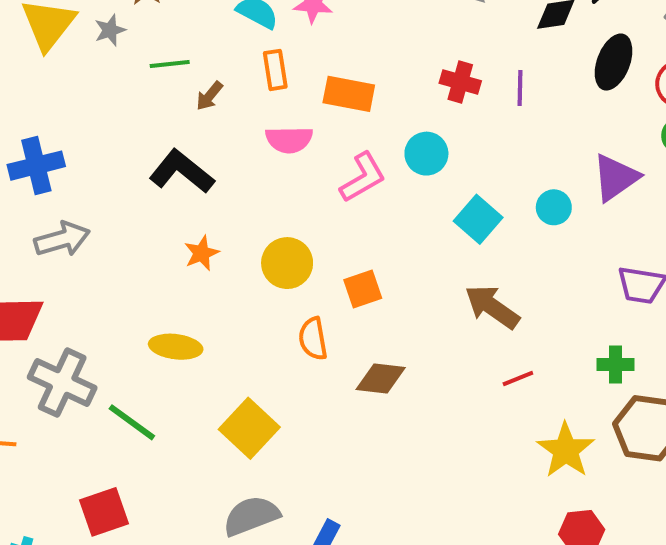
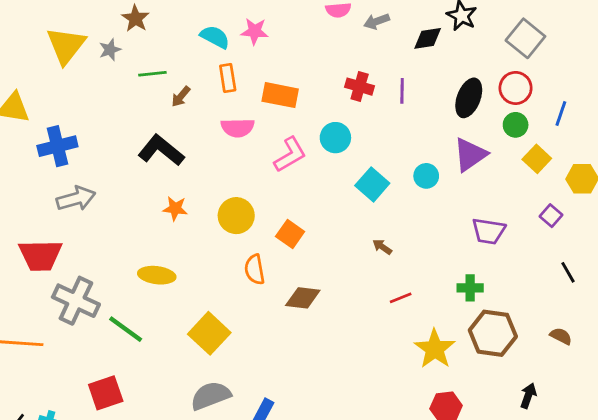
black ellipse: (614, 62) -> (469, 98), moved
orange star: (202, 253) -> (175, 209), turned 30
orange square: (363, 289) -> (290, 234), turned -36
brown arrow: (492, 307) -> (382, 247), size x0.5

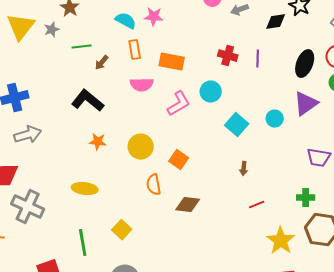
brown arrow: (382, 247) -> (244, 169), turned -120
green line: (126, 329) -> (83, 243), moved, turned 44
yellow square: (209, 333) -> (122, 230), size x0.7

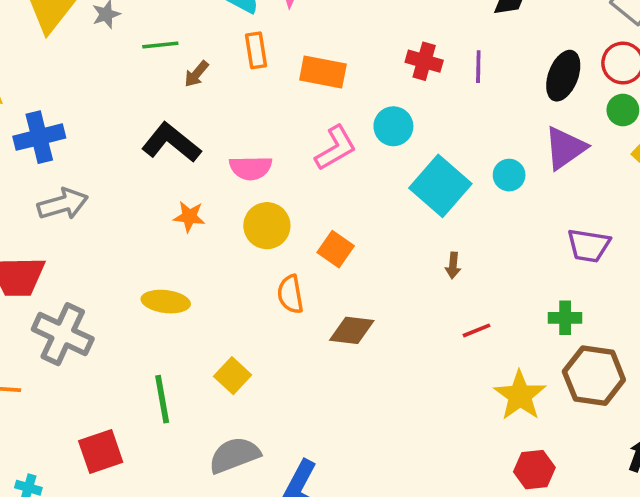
pink semicircle: (142, 85) -> (251, 168), moved
cyan square: (237, 125) -> (440, 186), size x1.4

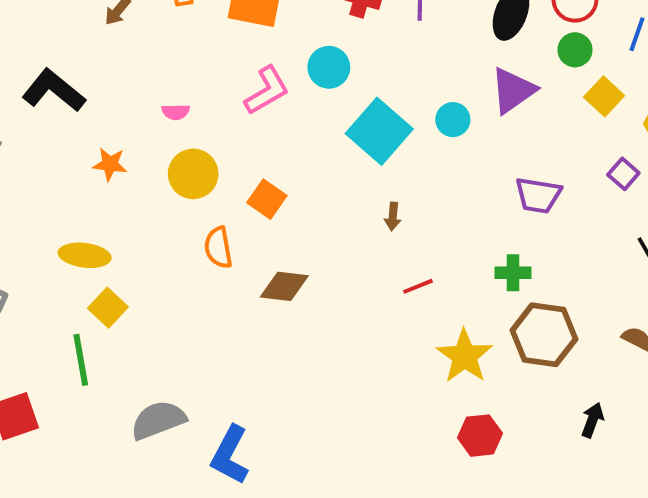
black L-shape: (171, 143) -> (54, 91), moved
pink semicircle: (251, 168) -> (176, 112), size x0.6
yellow square: (233, 376) -> (108, 308), moved

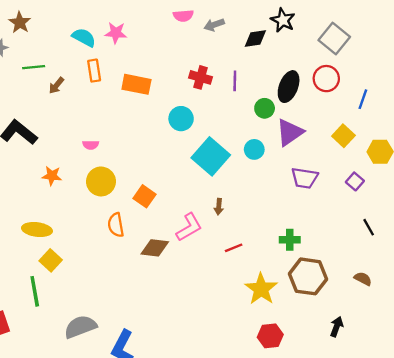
green circle: (575, 50) -> (265, 108), moved
pink L-shape: (267, 91) -> (189, 227), moved
purple trapezoid: (538, 195) -> (305, 178), moved

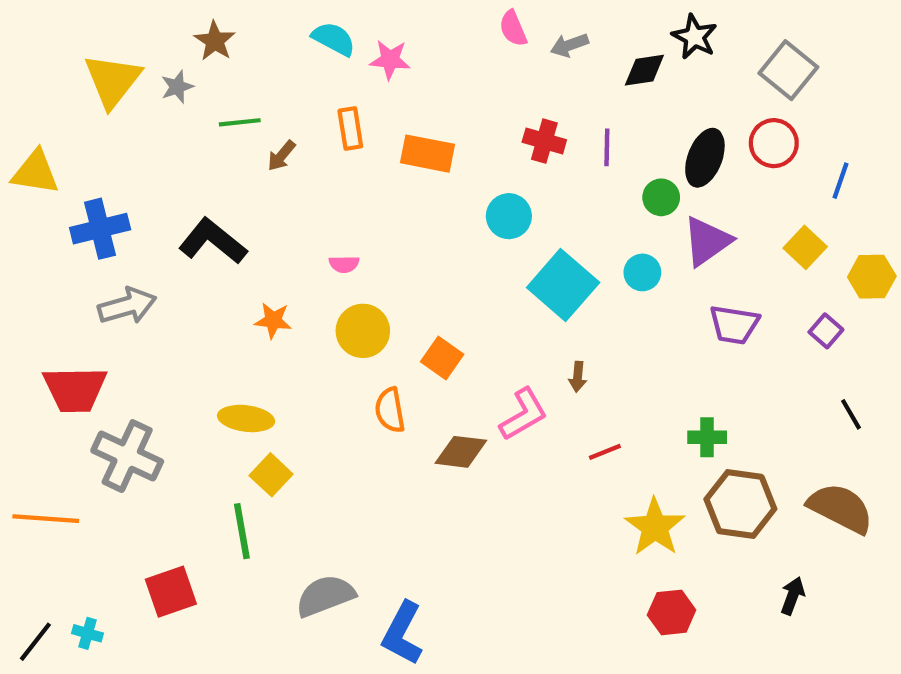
pink semicircle: (183, 16) -> (513, 28), turned 72
cyan semicircle: (84, 37) -> (334, 39), moved
brown semicircle: (363, 279) -> (841, 508), size x2.0

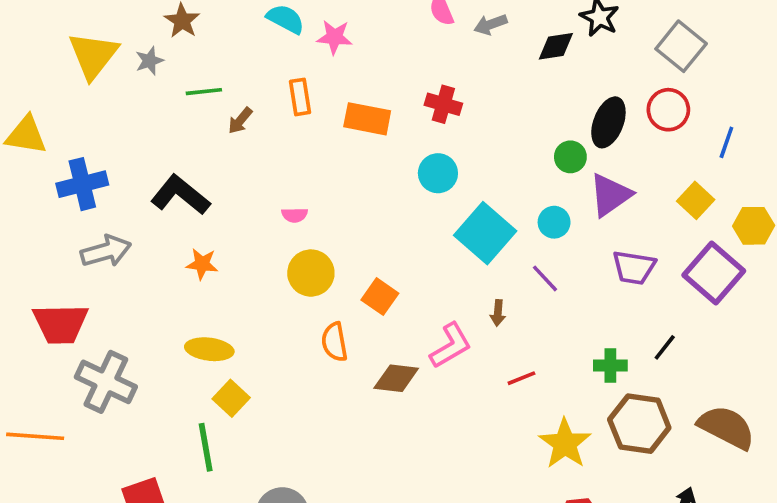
red cross: (544, 141) -> (443, 104), moved
purple line: (607, 147) -> (545, 278), moved, turned -44
orange star: (273, 320) -> (202, 264), moved
purple square: (826, 331) -> (714, 273), size x2.0
black line: (851, 414) -> (665, 347), moved, turned 68

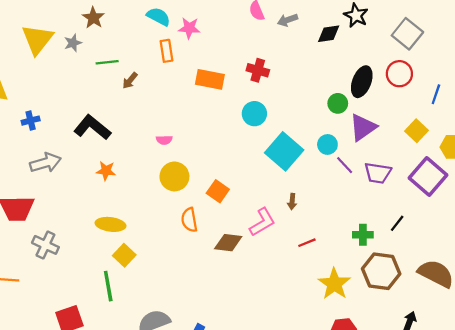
orange rectangle: (300, 97) -> (166, 51), moved
blue cross: (82, 184) -> (31, 121), size x0.6
purple line: (545, 278) -> (345, 165), moved
gray cross: (106, 382) -> (45, 245), size x0.7

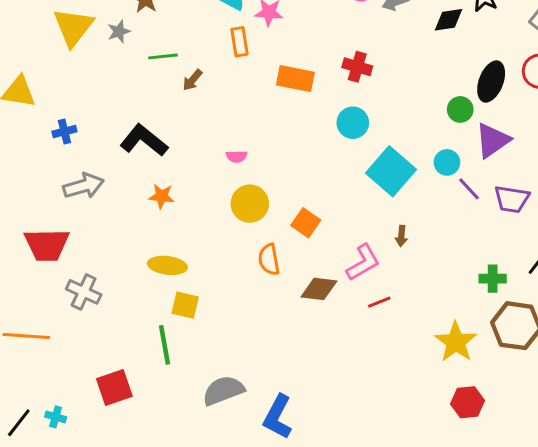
red line: (307, 243) -> (379, 302), moved
yellow square: (124, 255) -> (185, 305), turned -30

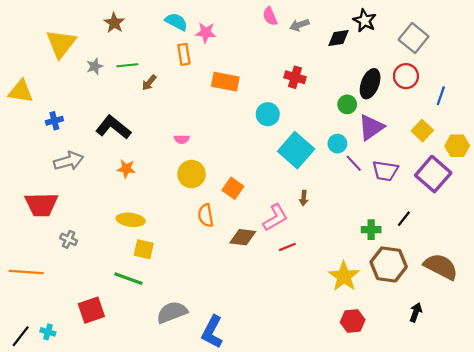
gray star: (119, 31) -> (95, 66), moved
red cross: (357, 67) -> (295, 77), moved
gray cross: (84, 292) -> (69, 239), size x0.7
green line: (164, 345) -> (128, 279), turned -60

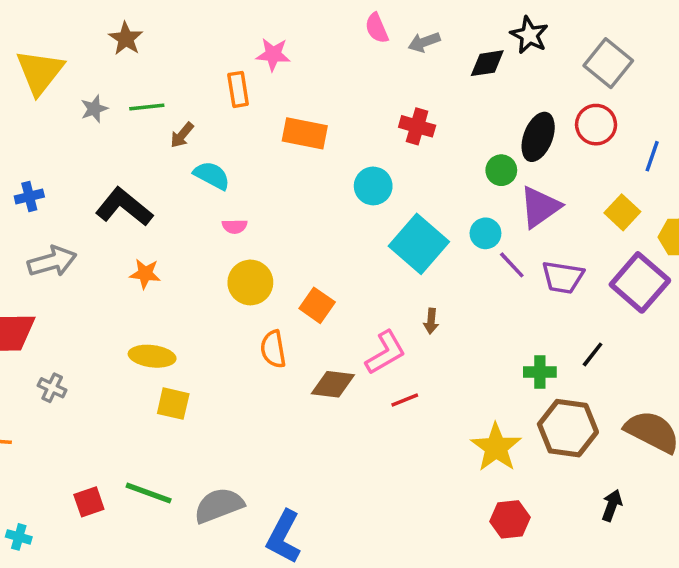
cyan semicircle: (176, 22) -> (212, 175), moved
green line: (128, 279) -> (149, 493), moved
red square: (91, 310) -> (89, 502), size x0.7

